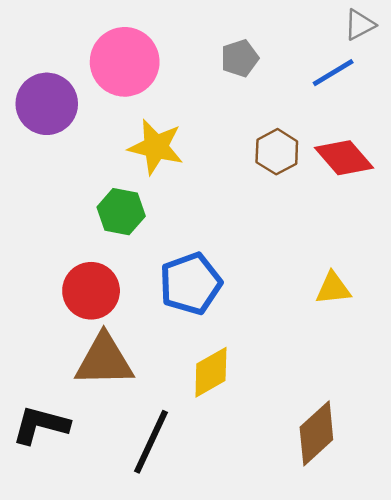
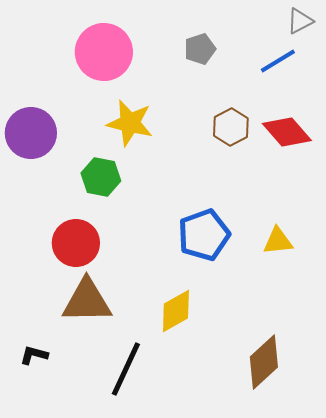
purple circle: (47, 104) -> (31, 133), moved
blue pentagon: (191, 284) -> (204, 235), moved
black L-shape: (41, 425) -> (34, 355), size x0.6

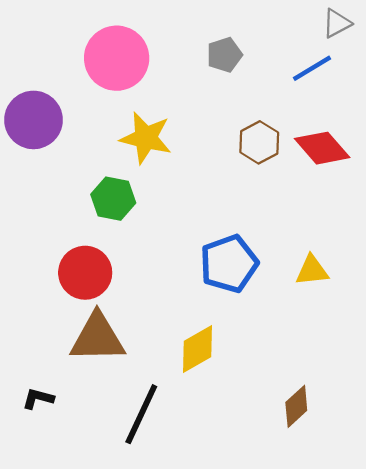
purple circle: (31, 133) -> (33, 120), moved
brown diamond: (264, 362) -> (296, 406), size x0.7

